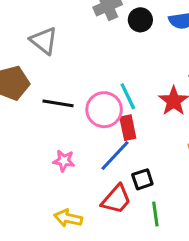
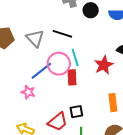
gray triangle: (44, 41) -> (35, 38), moved
black line: (58, 103) -> (62, 34), moved
blue line: (115, 155) -> (41, 71), moved

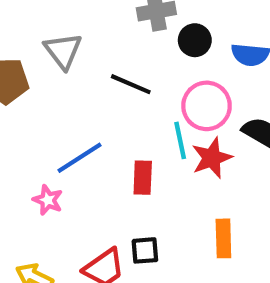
gray triangle: (35, 38) -> (63, 51), moved
cyan line: (75, 57) -> (180, 140), moved
pink circle: (59, 64) -> (207, 106), moved

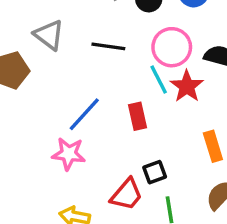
pink star: (48, 200) -> (69, 154), size x1.4

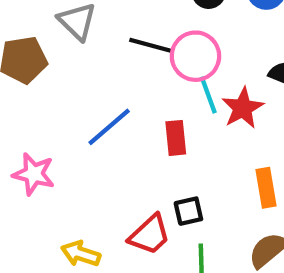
pink circle: (172, 47) -> (195, 56), moved
pink star: (69, 154) -> (34, 174), moved

